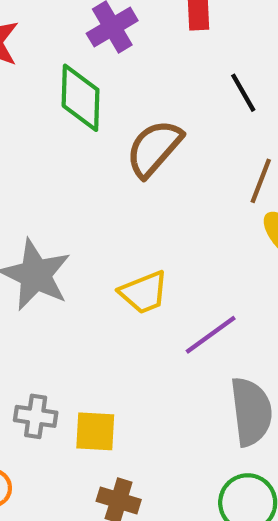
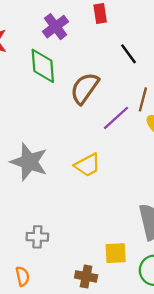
purple line: (211, 335) -> (116, 118), moved
yellow square: (95, 431) -> (116, 253), moved

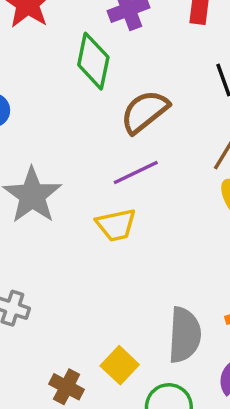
purple line: (116, 118) -> (136, 173), moved
yellow square: (116, 253) -> (120, 365), turned 30

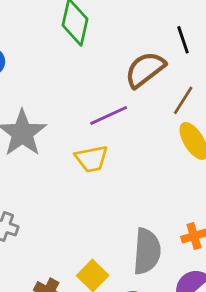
brown semicircle: (145, 112) -> (145, 70), moved

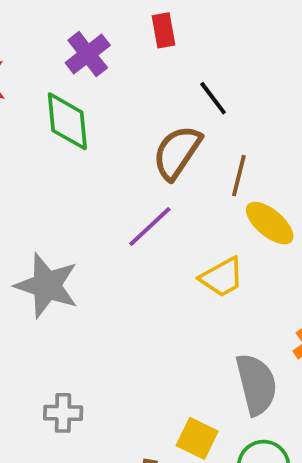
yellow trapezoid: (92, 159) -> (222, 277), moved

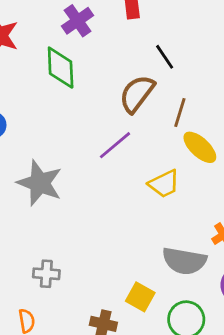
gray semicircle: (256, 384) -> (184, 261), turned 111

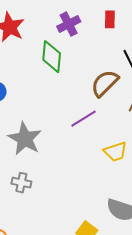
gray cross: (46, 274) -> (21, 183), moved

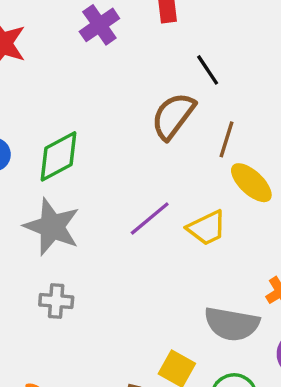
green diamond: (52, 57) -> (58, 156), moved, turned 64
purple line: (84, 119) -> (150, 218), moved

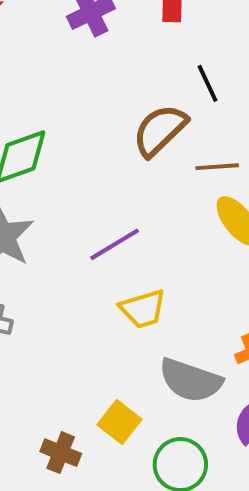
brown line: (227, 139) -> (217, 167), turned 60
yellow trapezoid: (207, 228) -> (143, 309), moved

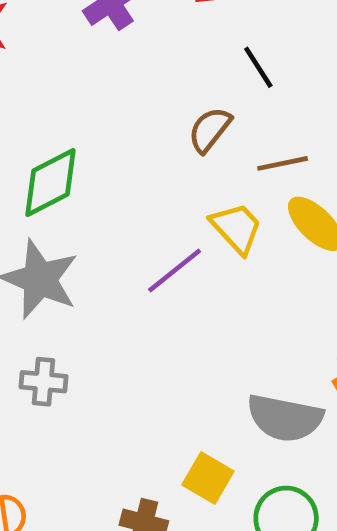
brown semicircle: (160, 130) -> (210, 130), size x0.7
yellow trapezoid: (143, 309) -> (236, 228), moved, turned -108

